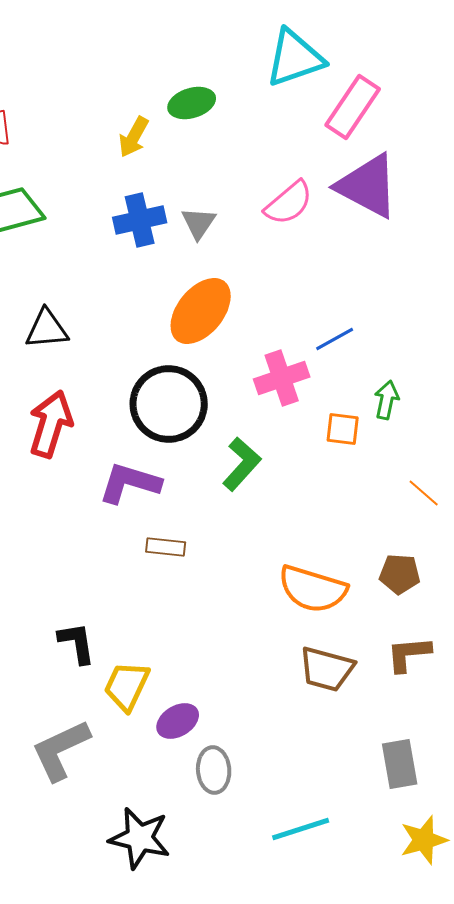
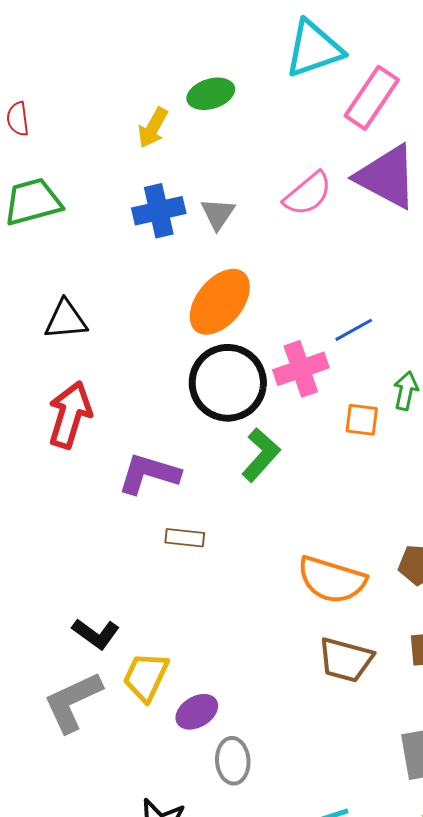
black circle: (169, 404) -> (228, 383), moved
black L-shape: (77, 643) -> (96, 634), turned 135
gray L-shape: (61, 750) -> (73, 702), moved

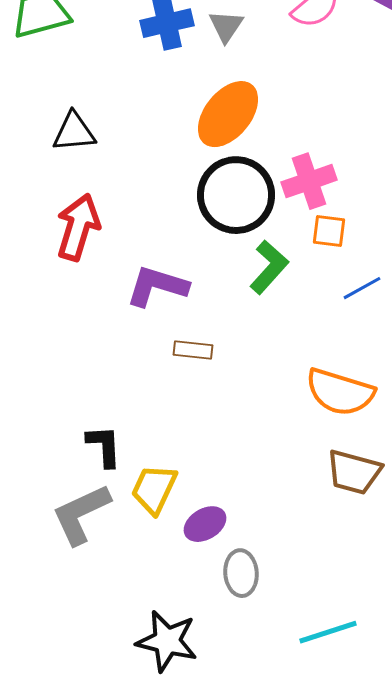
blue line: (354, 330) -> (362, 288), moved
orange square: (362, 420) -> (329, 231), moved
black L-shape: (96, 634) -> (104, 446), turned -129

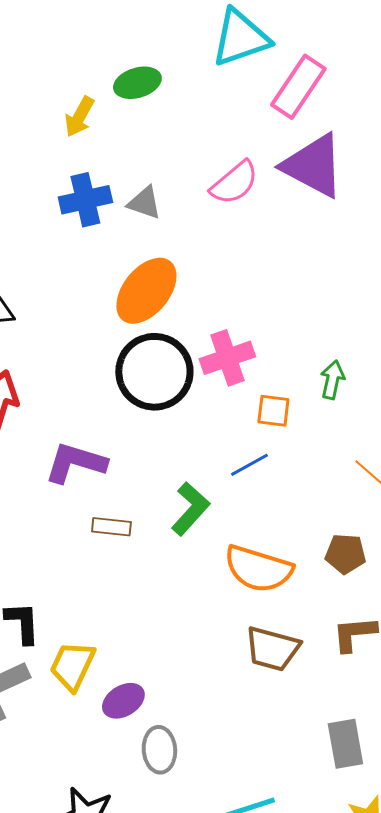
gray triangle: (226, 26) -> (144, 203), turned -45
orange square: (329, 231) -> (273, 411), moved
green L-shape: (269, 267) -> (190, 509), moved
blue line: (362, 288) -> (249, 465), moved

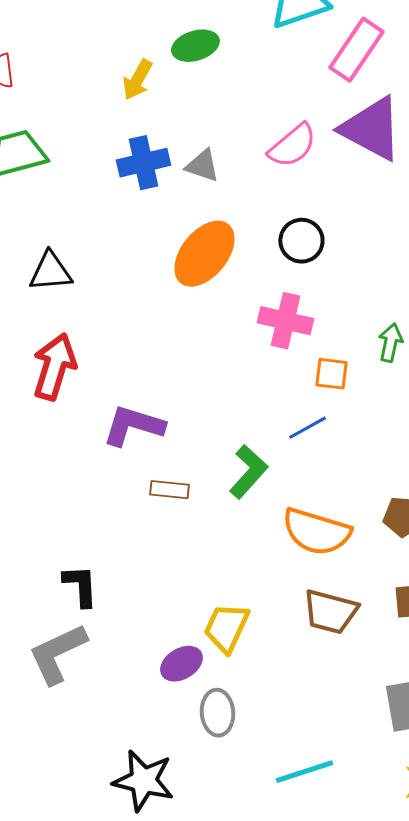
pink cross: (227, 358) -> (285, 321), turned 32
black circle: (154, 372) -> (301, 241), moved, size x0.6
yellow trapezoid: (72, 666) -> (226, 628), moved

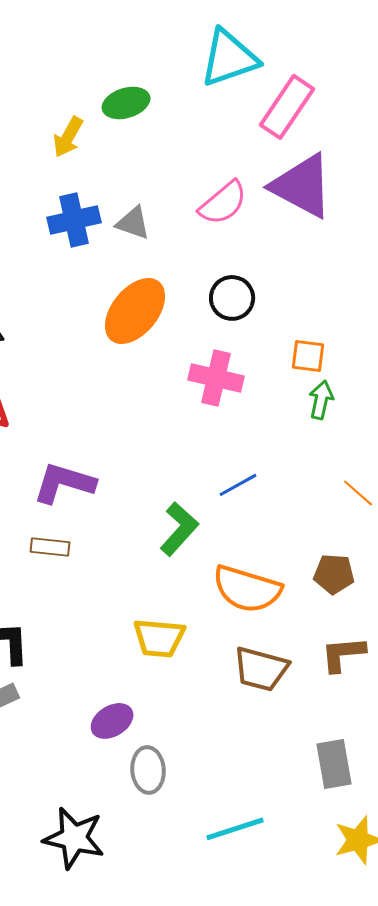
orange square: (331, 374) -> (308, 356), moved
brown rectangle: (169, 490) -> (50, 547), moved
yellow trapezoid: (226, 628) -> (159, 638), moved, turned -110

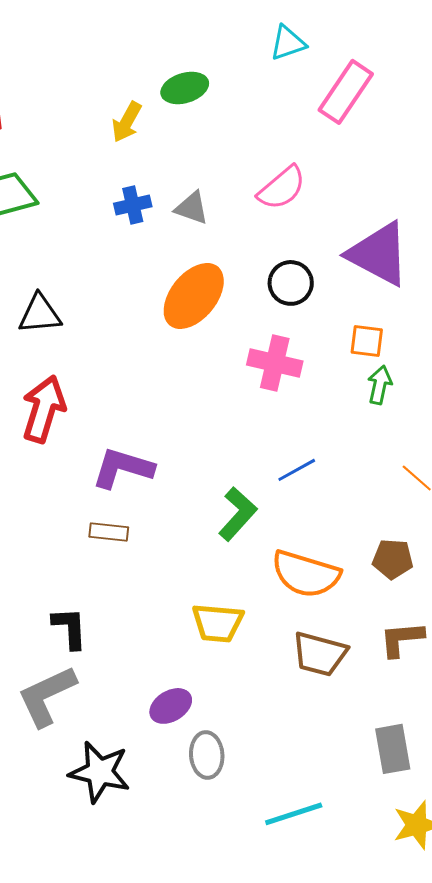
cyan triangle: (229, 58) -> (288, 43), size x0.6
purple triangle: (302, 186) -> (379, 254), moved
blue cross: (74, 220) -> (133, 205), size x0.7
black star: (74, 838) -> (100, 772), moved

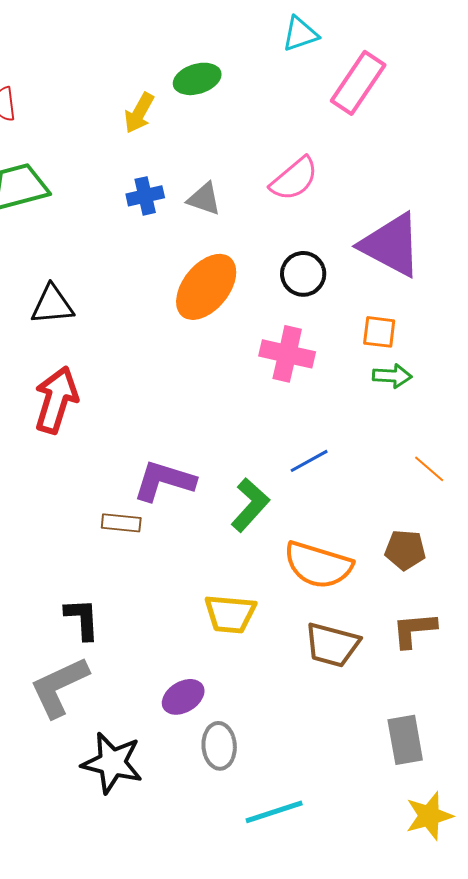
green arrow: (380, 385) -> (392, 376), turned 81
purple L-shape: (123, 468) -> (164, 481), moved
cyan line: (294, 814) -> (274, 812), moved

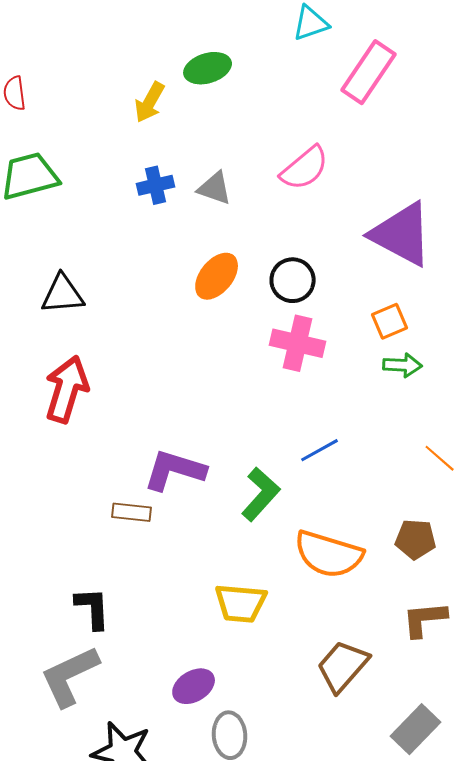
black circle: (303, 274) -> (293, 280), moved
orange ellipse: (206, 287) -> (217, 276), size x0.7
orange square: (379, 332) -> (390, 321), turned -30
brown trapezoid: (332, 645) -> (343, 666), moved, turned 116
gray rectangle: (405, 740) -> (416, 729), turned 54

